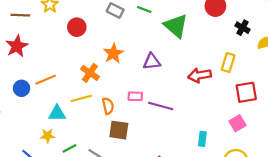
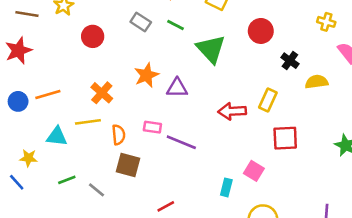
orange star: (113, 53) -> (146, 75), moved
pink square: (237, 123) -> (254, 171), moved, turned -35
yellow star: (48, 136) -> (28, 158), moved

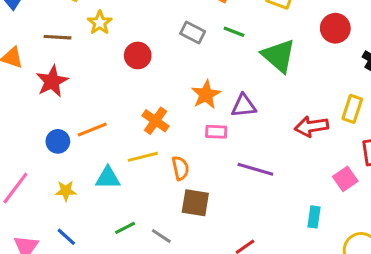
pink rectangle: (152, 127) -> (216, 132), moved
yellow star: (28, 158) -> (66, 191), moved
pink square: (254, 171) -> (345, 179), moved, turned 30

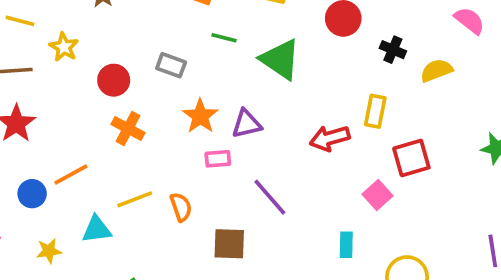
gray rectangle: (193, 33) -> (171, 65), moved
orange cross: (156, 121) -> (128, 128), moved
purple line: (255, 169) -> (270, 197), turned 40
brown square: (195, 203) -> (229, 244), moved

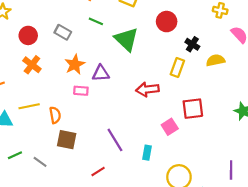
yellow rectangle: (375, 111) -> (177, 68), moved
purple line: (270, 197) -> (115, 140), moved
brown square: (229, 244) -> (67, 140), moved

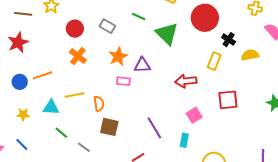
red circle: (167, 22) -> (205, 18), size x1.4
pink square: (170, 127) -> (194, 115), moved
green line: (15, 155) -> (61, 133), moved, turned 64

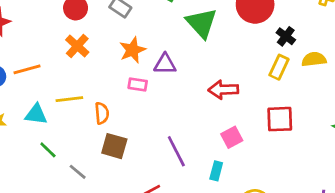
yellow rectangle: (214, 61) -> (279, 67), moved

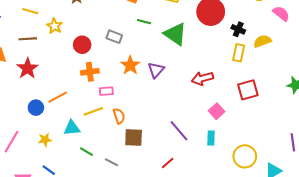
orange cross: (77, 46) -> (90, 72), turned -36
purple triangle: (165, 64) -> (156, 70), turned -36
pink rectangle: (138, 84) -> (106, 91), moved

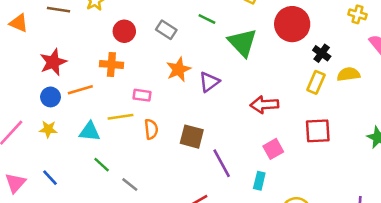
red star: (27, 68) -> (53, 62), moved
orange cross: (90, 72) -> (111, 64), moved
brown square: (134, 138) -> (192, 137), moved
yellow star: (45, 140) -> (48, 129), moved

